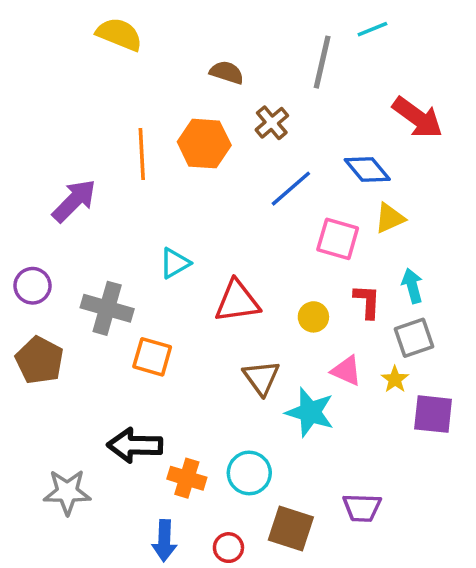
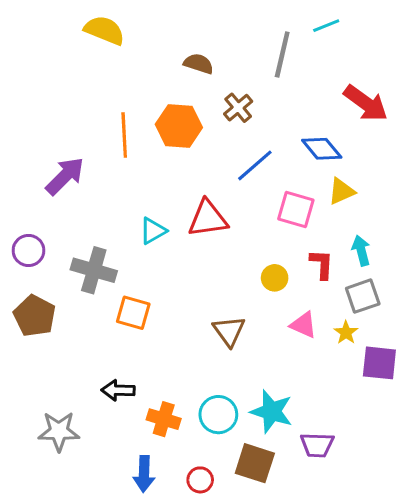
red triangle: (237, 301) -> (208, 219), moved
cyan star: (310, 412) -> (272, 412), moved
black arrow: (135, 445) -> (118, 390), size x0.7

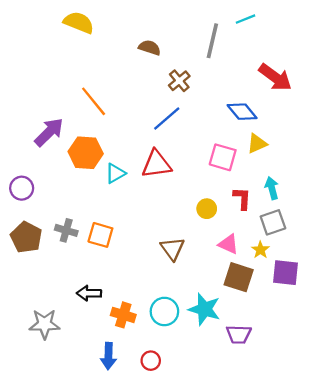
orange hexagon: (179, 126) -> (86, 153), moved
orange line: (124, 135) -> (94, 101), turned -36
blue line: (255, 165) -> (167, 118), moved
gray cross: (94, 270) -> (66, 230), moved, size x0.7
brown square: (255, 463) -> (239, 277), moved

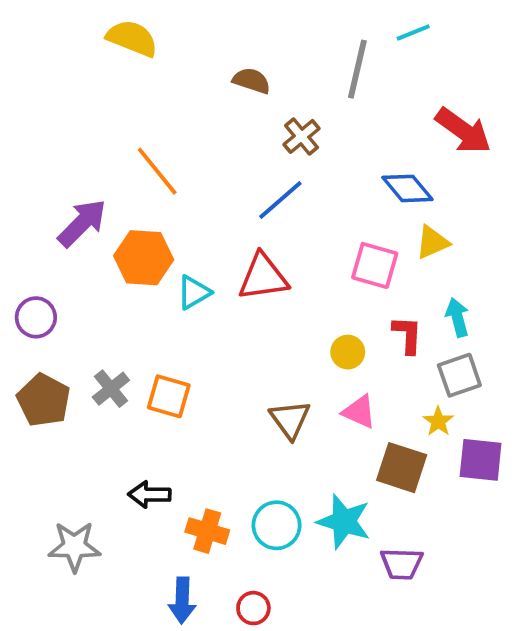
gray cross: (66, 230) -> (111, 389), turned 35
pink triangle: (228, 244) -> (359, 412), moved

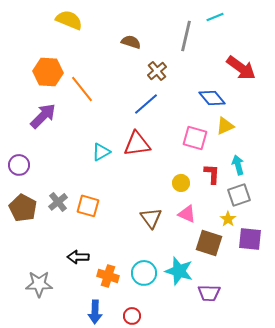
orange hexagon: (144, 258) -> (48, 72), moved

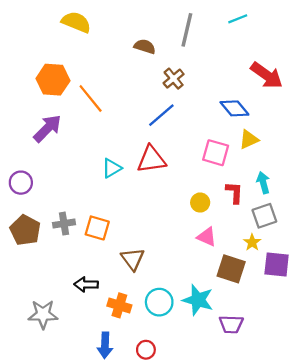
gray line: (186, 36) -> (187, 30), moved
gray cross: (58, 202) -> (64, 224), turned 30
brown triangle: (151, 218) -> (133, 259), moved

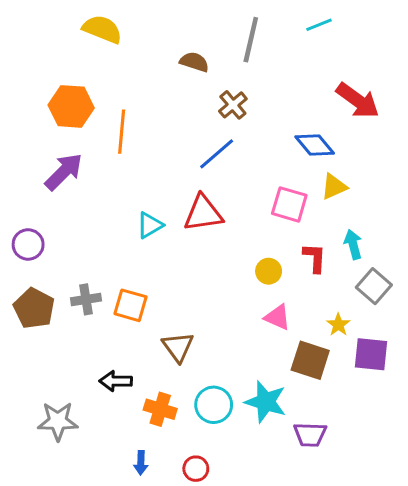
orange line: (91, 98) -> (122, 132), turned 44
gray square: (264, 216) -> (374, 286), moved, turned -30
blue arrow: (105, 345) -> (141, 463), size x0.7

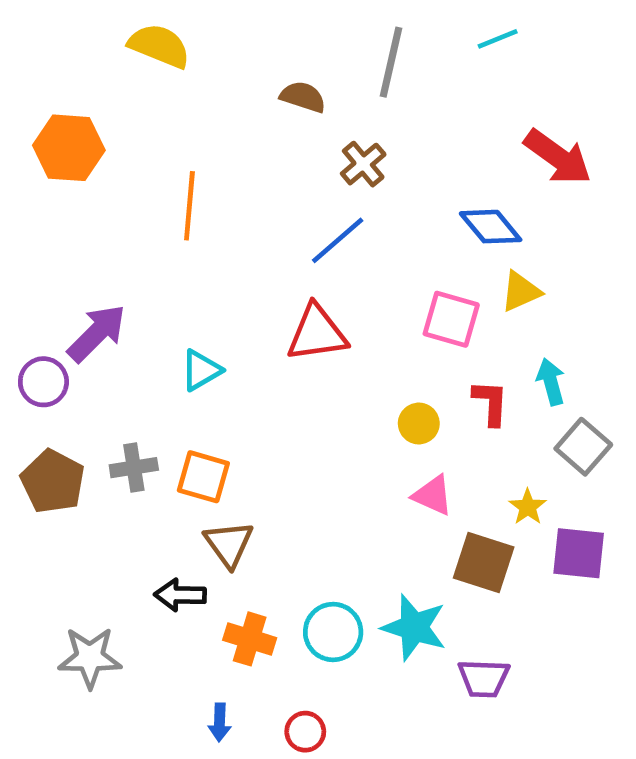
orange hexagon: (71, 106) -> (69, 148), moved
purple arrow: (64, 172) -> (97, 333), moved
cyan triangle: (150, 225) -> (201, 370), moved
brown triangle: (178, 347) -> (229, 544), moved

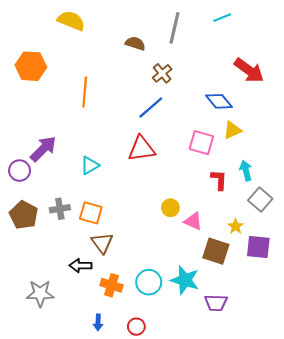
yellow circle: (419, 423) -> (170, 208), moved

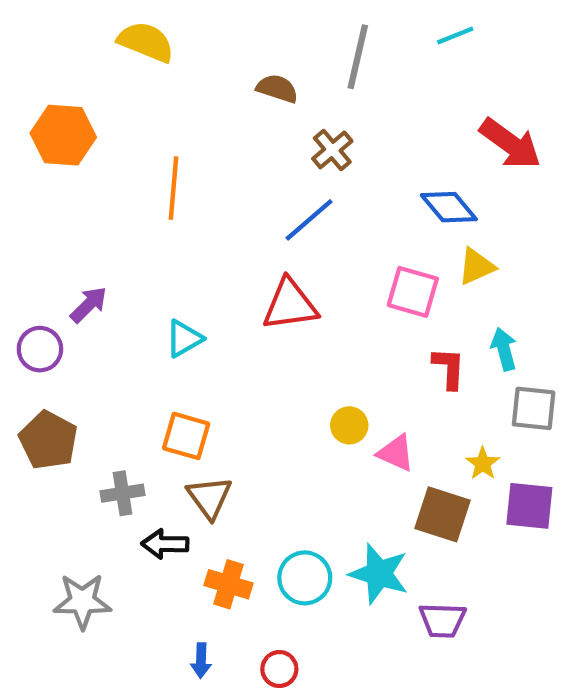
purple arrow: (43, 149) -> (89, 305), size x0.7
gray square: (260, 199) -> (534, 408), turned -35
gray cross: (60, 209) -> (123, 493), moved

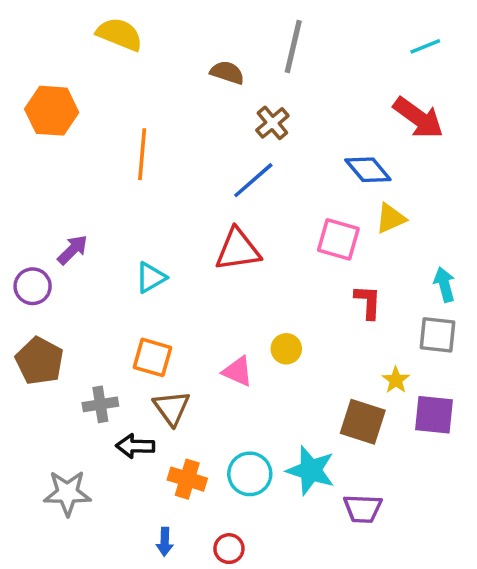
cyan line: (455, 36) -> (425, 46), moved
cyan arrow: (504, 349) -> (444, 284), moved
pink triangle: (396, 453) -> (238, 371), moved

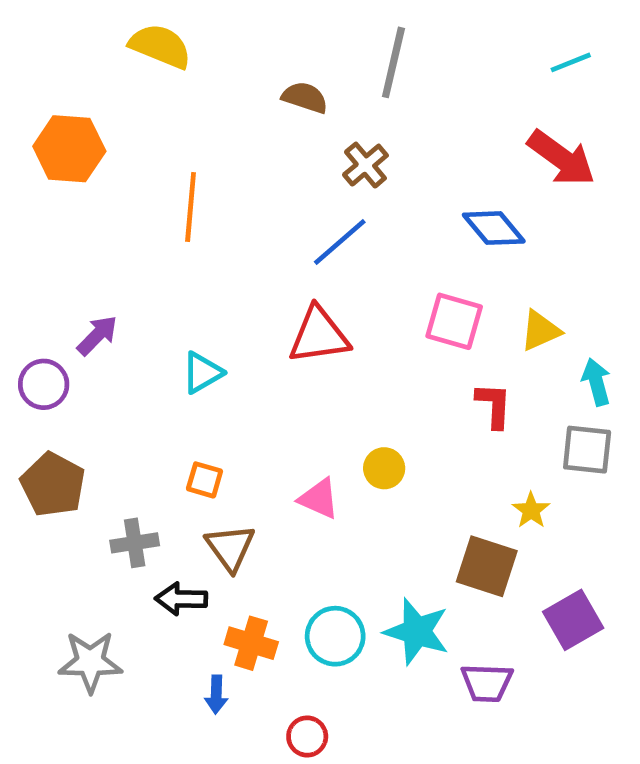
yellow triangle: (391, 218) -> (540, 331), moved
orange square: (152, 357) -> (205, 480), size x0.7
purple square: (434, 415) -> (573, 620), moved, turned -36
blue arrow: (165, 542) -> (216, 695), moved

